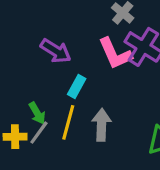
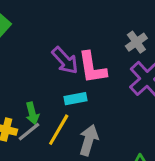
pink L-shape: (115, 54) -> (92, 68), moved
cyan rectangle: (77, 87) -> (75, 99), turned 35

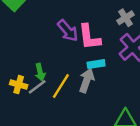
cyan rectangle: (75, 99) -> (96, 64), moved
gray arrow: (89, 140) -> (87, 80), moved

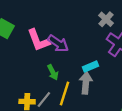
pink L-shape: (89, 37) -> (39, 40), moved
green arrow: (40, 72) -> (53, 72), moved

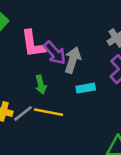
gray arrow: (86, 83) -> (73, 60), moved
yellow line: (64, 93) -> (49, 112), turned 70

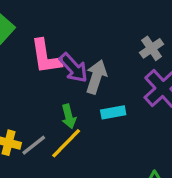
green arrow: (41, 85) -> (69, 116), moved
yellow line: (49, 112) -> (66, 143), turned -56

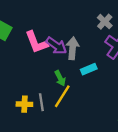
gray line: (34, 145) -> (41, 102), turned -48

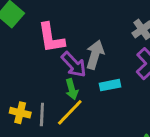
purple arrow: (56, 46) -> (74, 65), moved

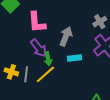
purple arrow: (74, 65) -> (39, 48), moved

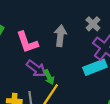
gray arrow: (66, 36) -> (60, 36), moved
cyan rectangle: (74, 58) -> (95, 67), moved, size x1.5

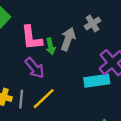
gray cross: (93, 24) -> (93, 23), moved
green arrow: (49, 77) -> (51, 46), moved

